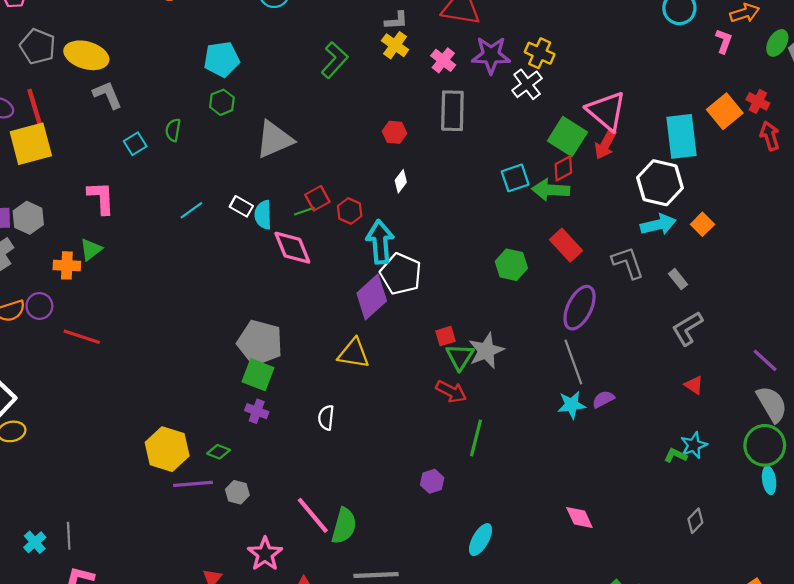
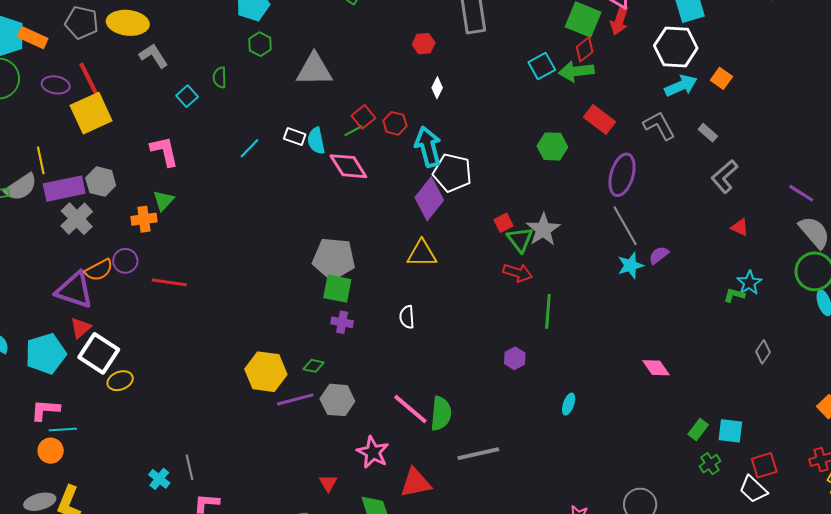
gray triangle: (274, 139) -> (314, 70), turned 33
gray hexagon: (237, 492) -> (337, 400), size x1.5
cyan ellipse: (481, 540) -> (569, 404), size x0.7

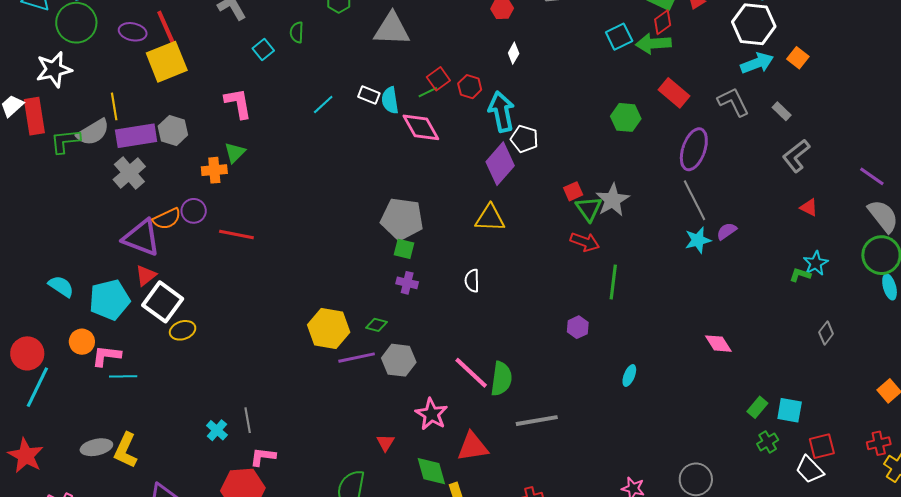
white pentagon: (452, 173) -> (524, 139), size x0.7
gray cross: (77, 219) -> (129, 173), moved
green square: (337, 289) -> (404, 249), size x0.7
orange circle: (51, 451) -> (82, 342), moved

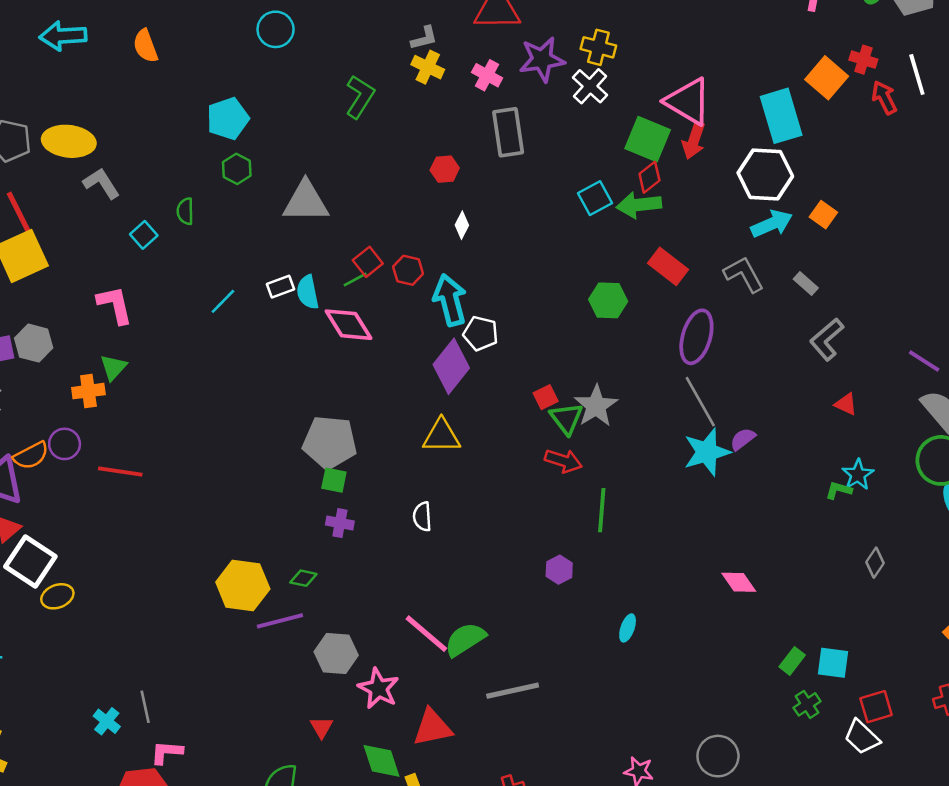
white rectangle: (369, 95) -> (280, 287), turned -40
cyan star: (698, 240) -> (707, 452), size x1.4
gray hexagon: (399, 360) -> (336, 653), moved
green semicircle: (501, 379) -> (465, 639), turned -128

